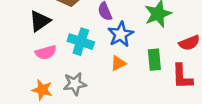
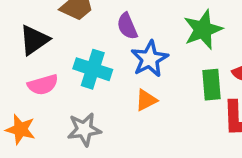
green rectangle: (154, 60) -> (212, 85), moved
orange star: (42, 90) -> (20, 129), moved

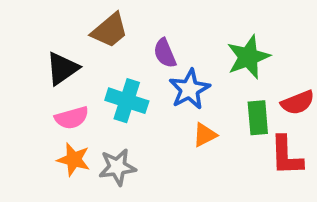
orange triangle: (146, 100) -> (205, 135), moved
orange star: (20, 129) -> (74, 160), moved

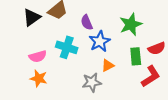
black triangle: (62, 68) -> (32, 17), moved
red L-shape: (286, 156) -> (151, 76), turned -120
gray star: (117, 167) -> (92, 82), moved

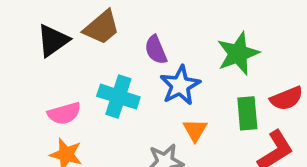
orange triangle: (108, 65) -> (195, 130), turned -32

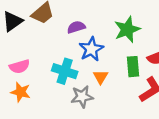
purple semicircle: (156, 50) -> (76, 27), turned 96
cyan cross: (118, 97) -> (65, 71), moved

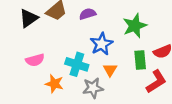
purple semicircle: (76, 27) -> (88, 14), moved
orange star: (21, 92) -> (54, 84), moved

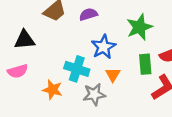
black triangle: (29, 18) -> (25, 40), moved, turned 30
pink semicircle: (35, 60) -> (18, 71), moved

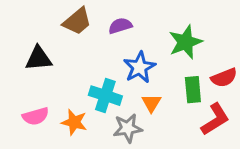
pink semicircle: (18, 71) -> (36, 116), moved

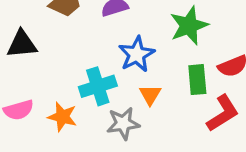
cyan cross: (105, 96) -> (98, 86), turned -36

